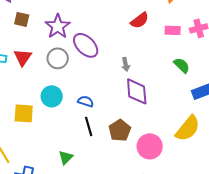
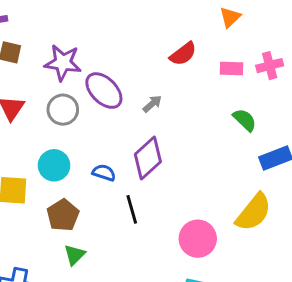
purple star: (58, 26) -> (63, 63), turned -30
gray arrow: (126, 64) -> (152, 104), moved, turned -120
purple diamond: (137, 91) -> (148, 158), moved, turned 52
black line: (89, 126) -> (132, 209), moved
brown pentagon: (120, 130) -> (63, 215), moved

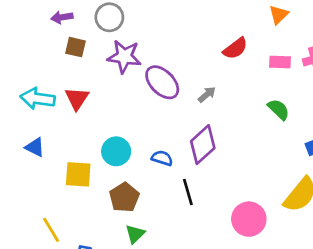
gray circle: (63, 110) -> (109, 17), moved
green semicircle: (245, 120) -> (279, 109), moved

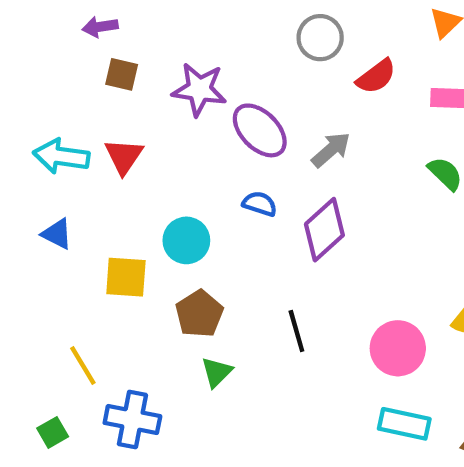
gray circle: (109, 17) -> (320, 38), moved
gray arrow: (207, 94) -> (331, 150), size x1.4
blue semicircle: (162, 158) -> (260, 204), moved
black line: (188, 192) -> (296, 331), moved

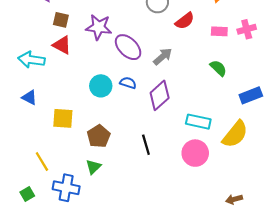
red triangle: (124, 156) -> (62, 45), moved, turned -36
cyan circle: (186, 240) -> (101, 86), moved
green triangle: (217, 372) -> (93, 167), moved
cyan rectangle: (404, 424) -> (198, 122), moved

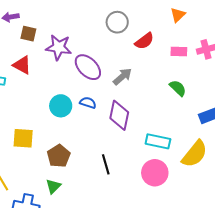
brown square: (61, 20) -> (28, 34), moved
purple diamond: (160, 95) -> (119, 115), turned -36

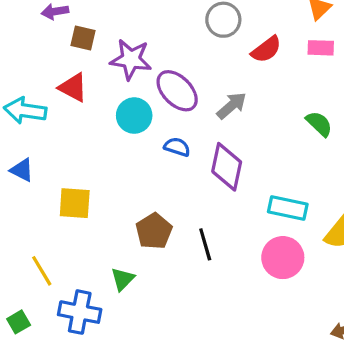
pink rectangle: (179, 51) -> (321, 48), moved
cyan circle: (61, 106) -> (134, 116), moved
brown pentagon: (59, 156) -> (154, 231), moved

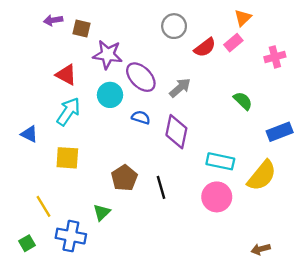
brown square: (83, 38) -> (82, 28), moved
pink rectangle: (321, 48) -> (233, 43), moved, turned -42
cyan arrow: (25, 111) -> (68, 112), moved, turned 116

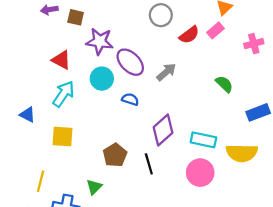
purple diamond: (176, 132) -> (163, 130), moved, turned 36
yellow semicircle: (262, 176) -> (242, 153), turned 52
yellow line: (44, 206) -> (41, 181), turned 45

